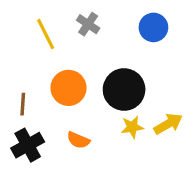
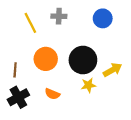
gray cross: (88, 24) -> (59, 16), turned -32
yellow arrow: (168, 124) -> (113, 70), moved

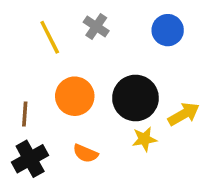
gray cross: (59, 16) -> (96, 27), turned 32

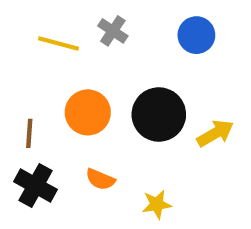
yellow line: (50, 37) -> (59, 43), turned -48
yellow star: (144, 139) -> (157, 204), moved
black cross: (30, 159) -> (36, 186), turned -32

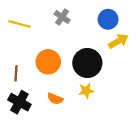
yellow line: (59, 43) -> (19, 24), moved
yellow arrow: (215, 133) -> (118, 41), moved
yellow star: (157, 204) -> (86, 91), moved

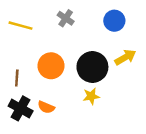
yellow arrow: (118, 41) -> (125, 57), moved
orange semicircle: (55, 99) -> (46, 107), moved

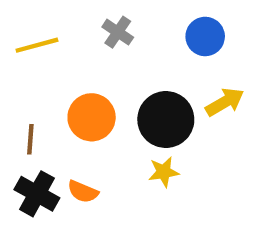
yellow line: (21, 26) -> (37, 45), turned -30

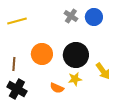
gray cross: (118, 32) -> (71, 16), moved
yellow arrow: (225, 102) -> (103, 71), moved, turned 84
orange semicircle: (83, 192) -> (57, 88), moved

